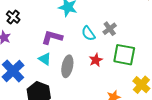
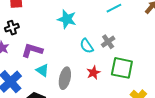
black cross: (13, 17) -> (12, 28), turned 32
purple L-shape: (52, 37) -> (32, 50), moved

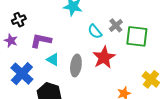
green square: (122, 68) -> (137, 36), moved
red star: (93, 73) -> (104, 57), size x1.6

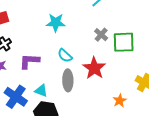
cyan semicircle: (95, 31) -> (65, 56), moved
cyan triangle: (53, 60) -> (41, 91), moved

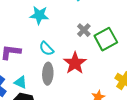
green square: (124, 42) -> (106, 39), turned -30

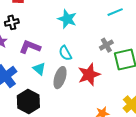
cyan triangle: (20, 82) -> (39, 69), moved

